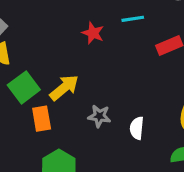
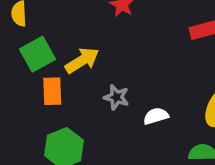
white semicircle: (137, 128) -> (156, 116), turned 60

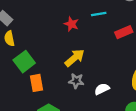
yellow arrow: (82, 61) -> (75, 58), moved

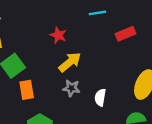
red star: (71, 24) -> (58, 35), moved
white semicircle: (102, 89) -> (100, 97), turned -56

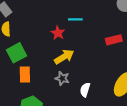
cyan line: (97, 13) -> (75, 19), moved

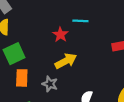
gray star: (62, 78) -> (50, 84), moved

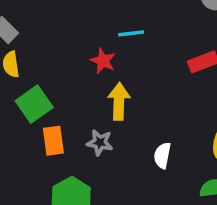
yellow arrow: (66, 61) -> (119, 101), turned -50

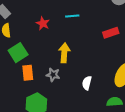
red star: (103, 61) -> (43, 23), moved

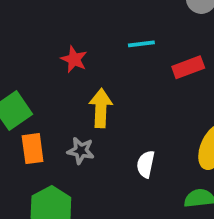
cyan line: (72, 16) -> (141, 44), moved
red star: (43, 23) -> (74, 59), moved

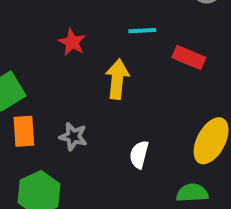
red rectangle: (188, 67) -> (189, 57), turned 40
yellow arrow: (101, 108) -> (117, 79), moved

